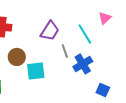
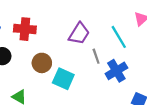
cyan square: (36, 71) -> (63, 79), turned 30

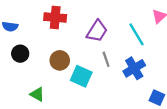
red cross: (25, 29) -> (55, 17), moved
gray line: (96, 56) -> (106, 59), moved

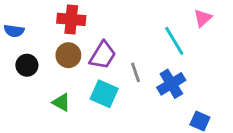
purple trapezoid: (97, 31) -> (103, 55), moved
brown circle: (60, 60) -> (68, 55), moved
green triangle: (37, 94) -> (61, 102), moved

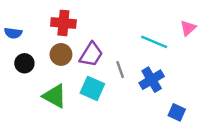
pink triangle: (203, 18) -> (188, 28), moved
cyan line: (174, 41) -> (154, 42), turned -36
green triangle: (61, 102) -> (55, 96), size x1.5

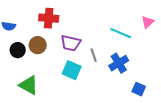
brown circle: (61, 54) -> (38, 45), moved
purple trapezoid: (91, 54) -> (71, 43), turned 70
green triangle: (55, 96) -> (29, 85), moved

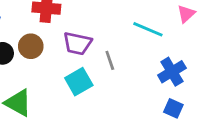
blue cross: (119, 63) -> (172, 72), moved
cyan square: (72, 70) -> (79, 82), turned 36

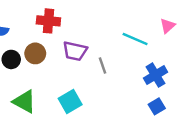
cyan square: (79, 82) -> (70, 102), moved
blue square: (173, 108) -> (157, 106), turned 35

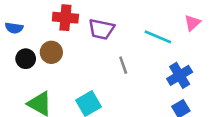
purple trapezoid: (75, 51) -> (101, 29), moved

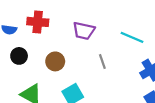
red cross: (65, 18) -> (38, 22), moved
brown circle: (51, 52) -> (55, 61), moved

